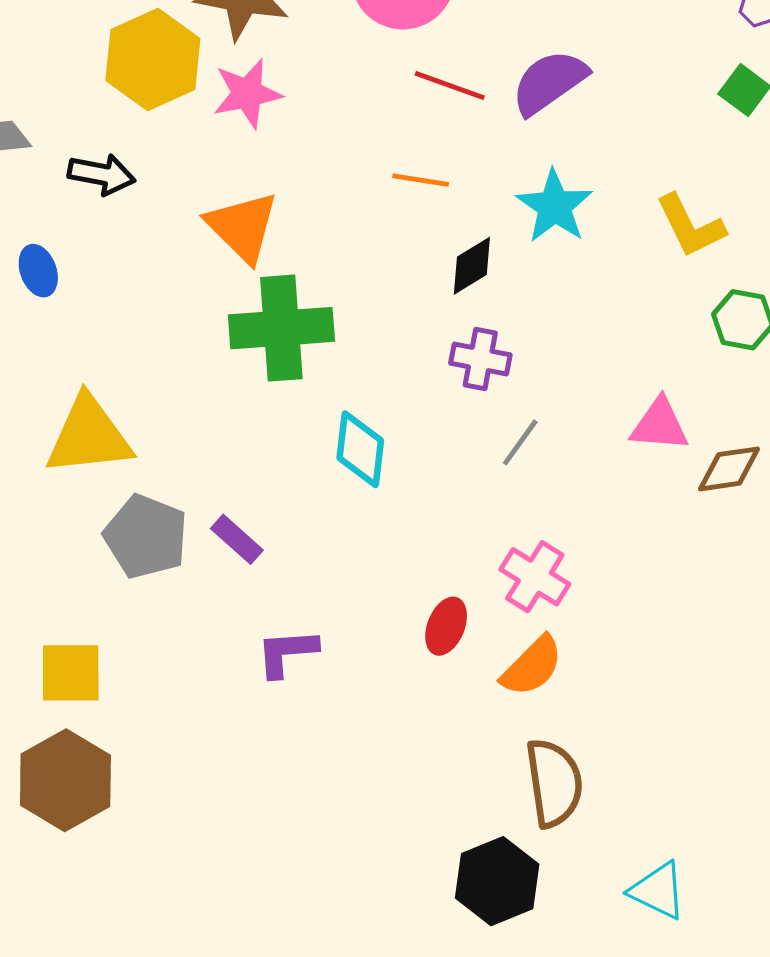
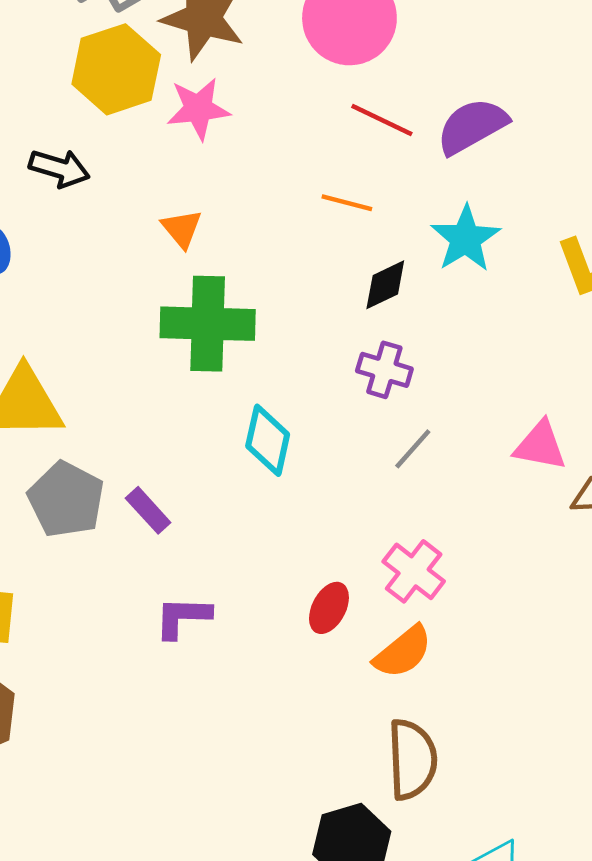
orange triangle: (242, 227) -> (182, 229), size x0.6

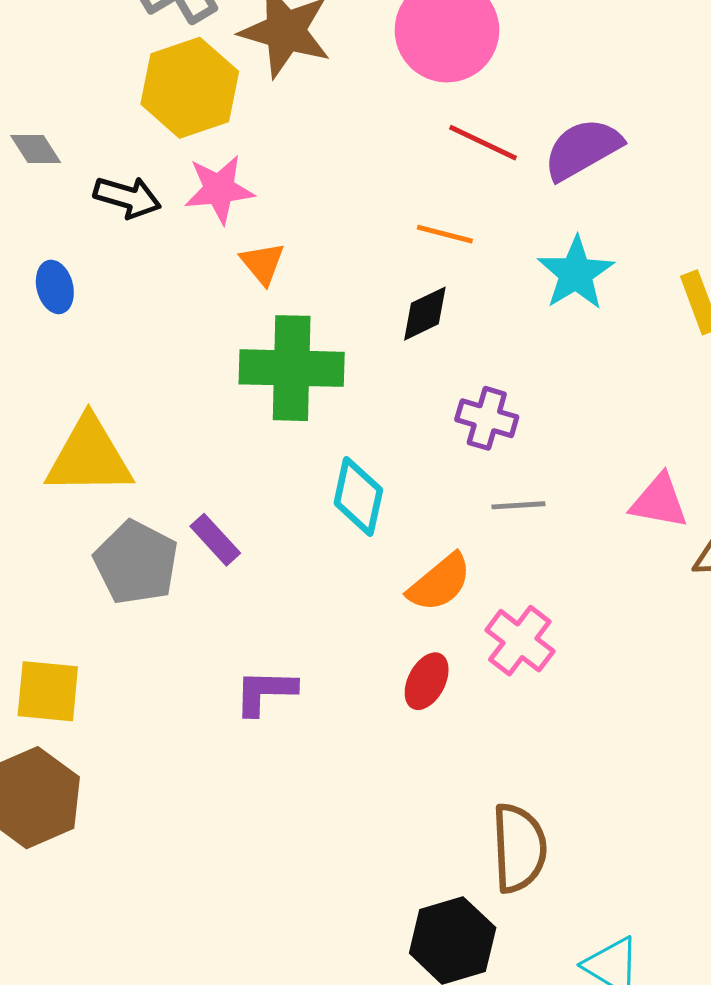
pink star: (198, 109) -> (219, 189), moved
black diamond: (385, 285) -> (425, 314), moved
gray line: (413, 449) -> (518, 505), turned 45
purple rectangle: (148, 510) -> (215, 540), moved
orange semicircle: (403, 652) -> (440, 583), moved

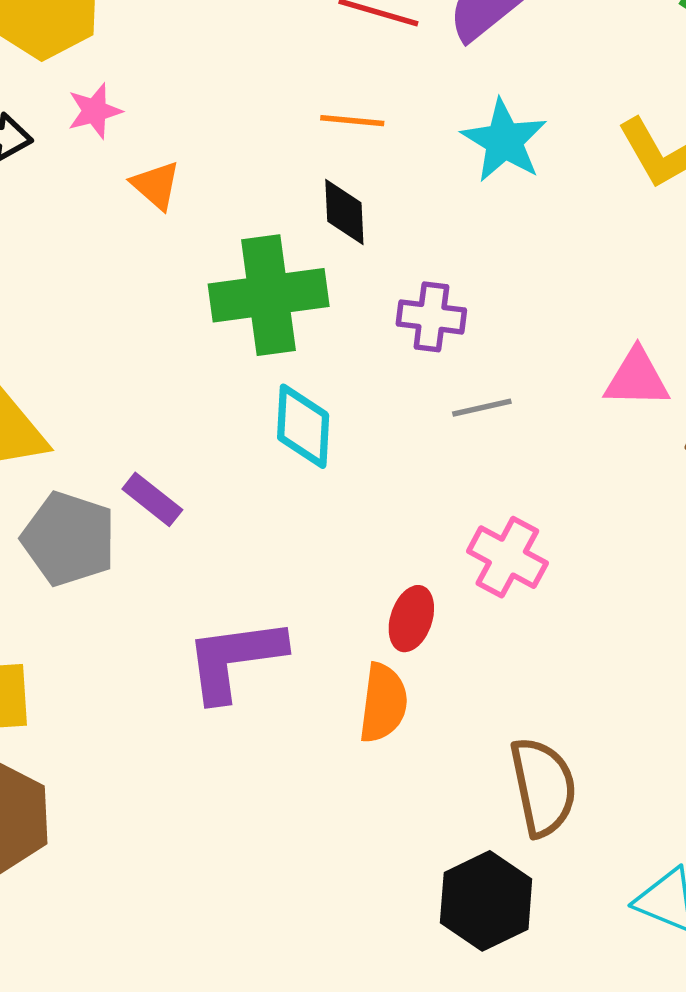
pink star: (219, 189) -> (95, 111), size x0.7
black diamond: (425, 314) -> (344, 212), turned -58
green cross: (292, 368) -> (269, 295), moved
orange semicircle: (440, 583) -> (383, 703), moved, turned -34
purple L-shape: (265, 692) -> (235, 659), size x1.5

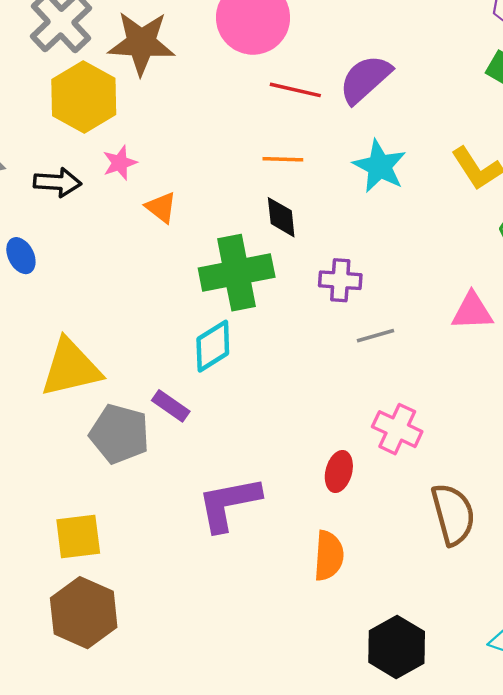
cyan diamond: (303, 426) -> (213, 346), moved, turned 58
orange semicircle: (383, 703) -> (329, 556), moved
brown semicircle: (543, 787) -> (453, 514), moved

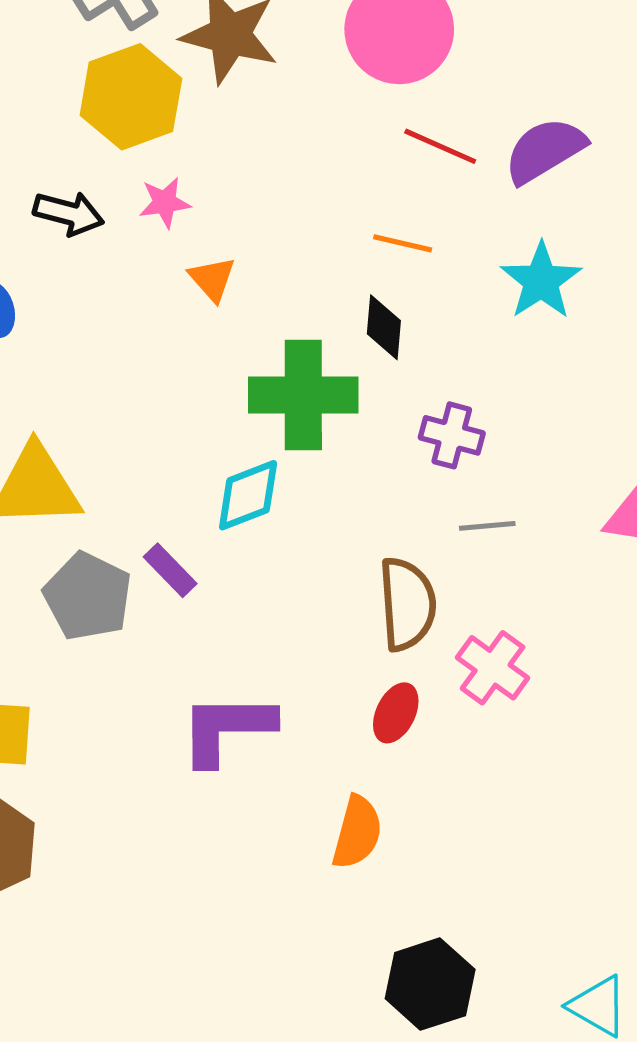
brown semicircle: (453, 514) -> (407, 604), moved

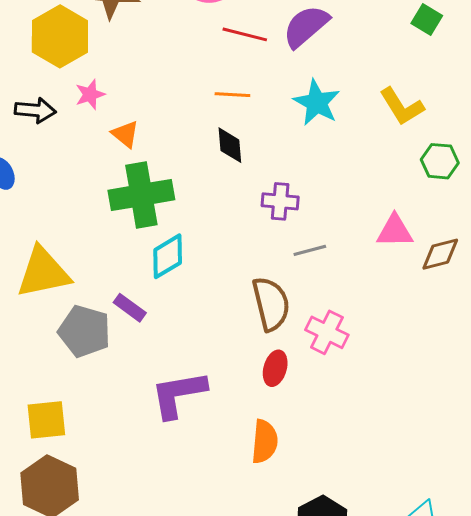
green cross: (303, 395) -> (141, 195), moved

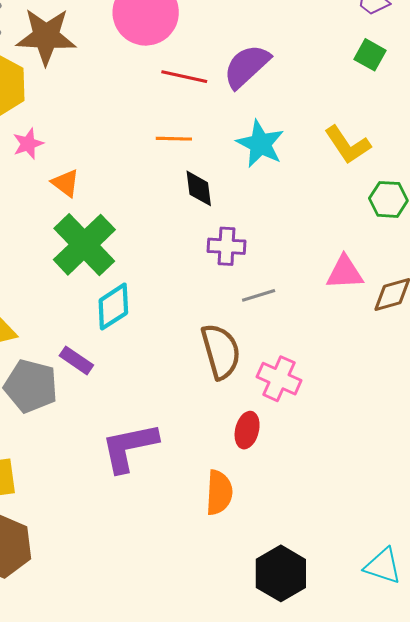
black diamond: (230, 145) -> (199, 188), moved
green cross: (141, 195) -> (84, 245), turned -32
red ellipse: (275, 368) -> (247, 430), moved

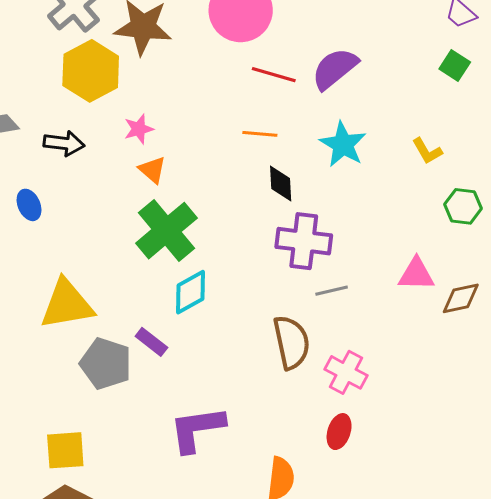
pink star: (28, 144) -> (139, 129), moved
yellow L-shape: (348, 145) -> (427, 151), size x0.7
purple cross: (226, 246) -> (304, 241), size x1.5
red ellipse: (247, 430) -> (339, 432), moved

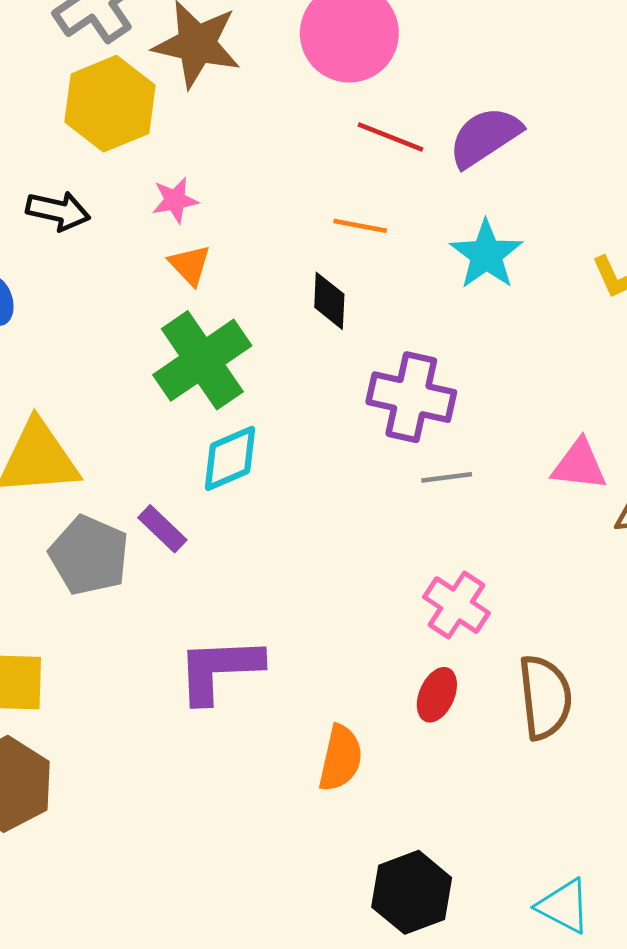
black diamond: (281, 184) -> (329, 301), moved
brown semicircle: (291, 342) -> (545, 697), moved

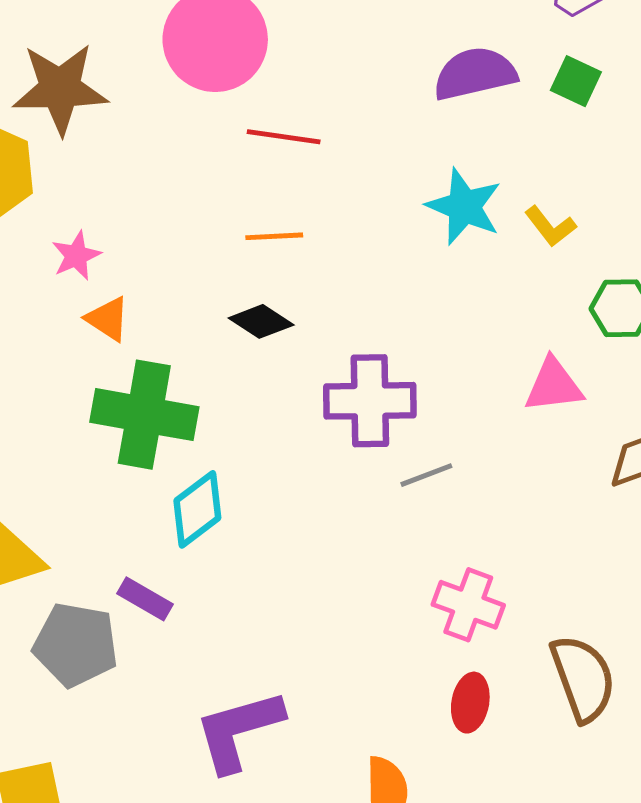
purple semicircle: (485, 137) -> (475, 74), moved, turned 34
cyan star: (486, 255) -> (464, 207), moved
black diamond: (329, 301) -> (261, 321), turned -46
green cross: (202, 360) -> (144, 415), turned -32
pink triangle: (579, 465) -> (554, 385), moved

